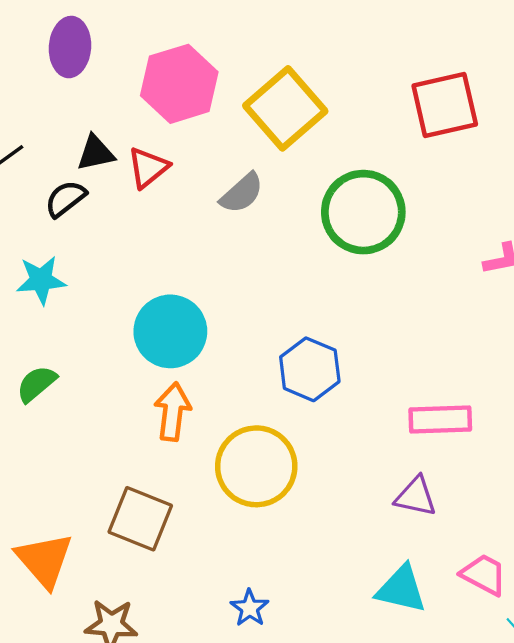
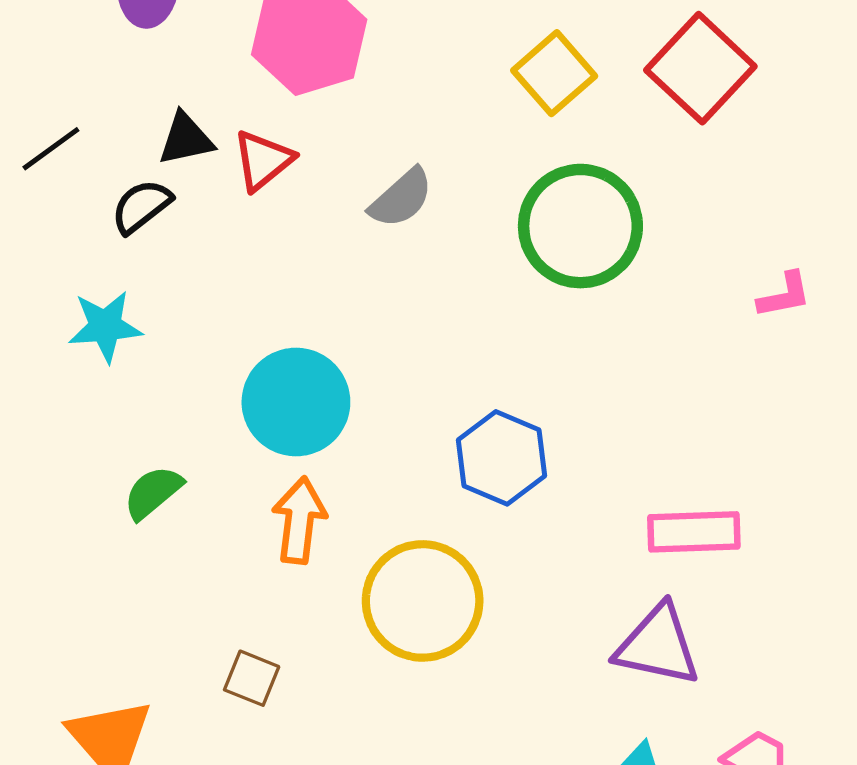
red square: (445, 105) -> (700, 68), turned -34
yellow square: (285, 108) -> (554, 73), moved, size x0.7
green semicircle: (37, 384) -> (153, 492), moved
purple triangle: (416, 496) -> (658, 645), size x1.4
brown square: (140, 519) -> (252, 678), size x0.6

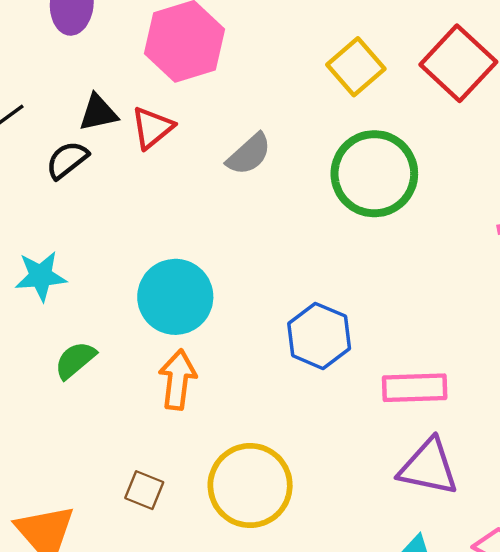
cyan star: (105, 326) -> (41, 276), moved
pink rectangle: (694, 532) -> (415, 388), moved
yellow circle: (423, 601) -> (250, 486), moved

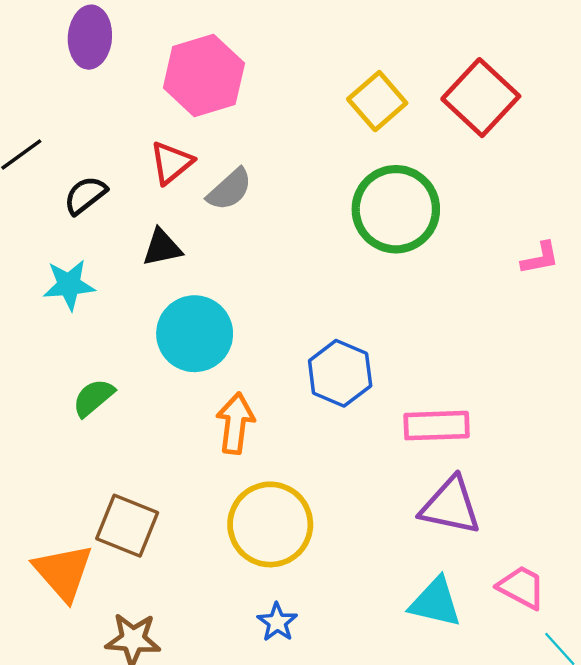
black triangle: (98, 113) -> (162, 248), moved
gray semicircle: (249, 154) -> (230, 189), moved
cyan star: (41, 276) -> (69, 285), moved
orange arrow: (178, 380) -> (235, 423), moved
brown square: (144, 490) -> (127, 526), moved, size x1.6

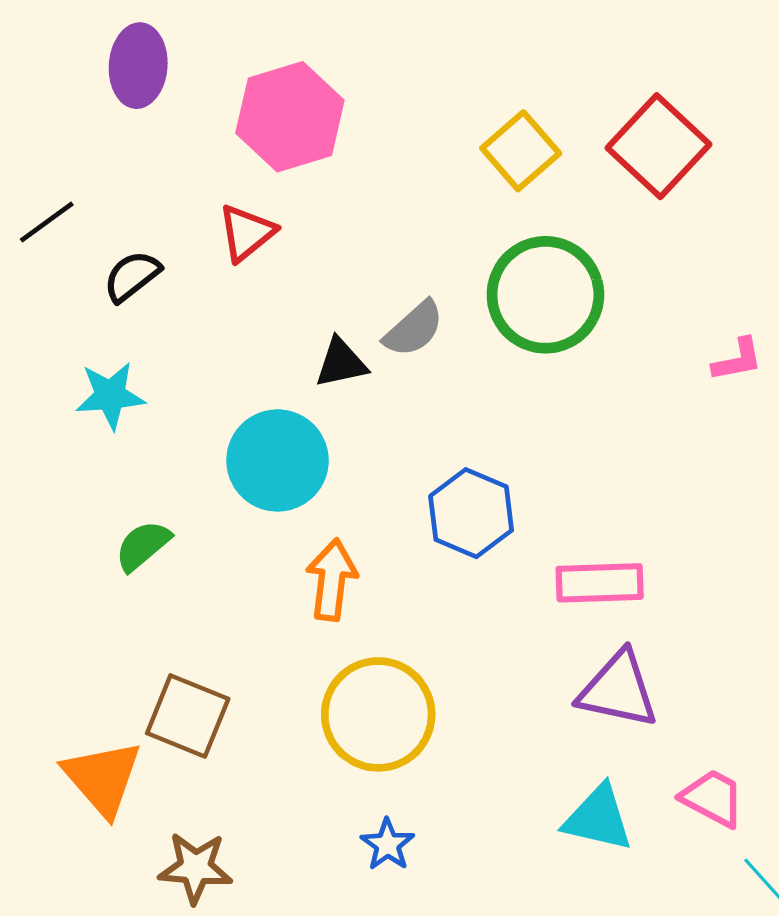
gray semicircle: (230, 189) -> (414, 329), moved
black triangle: (162, 248) -> (341, 363), moved

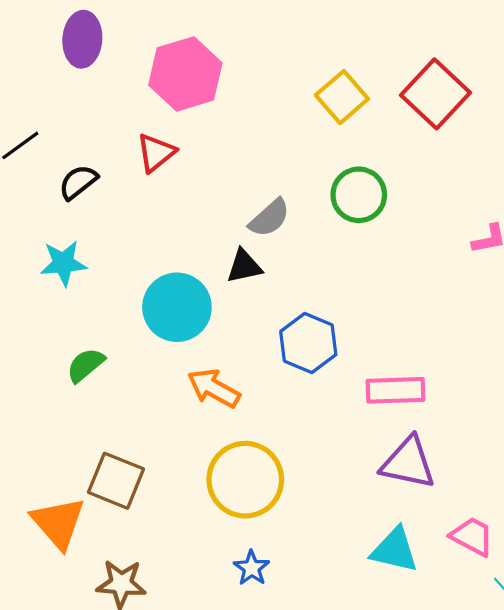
green circle: (545, 295) -> (359, 195), size x0.7
black triangle: (341, 363) -> (244, 266), moved
orange arrow: (332, 580) -> (214, 388), turned -68

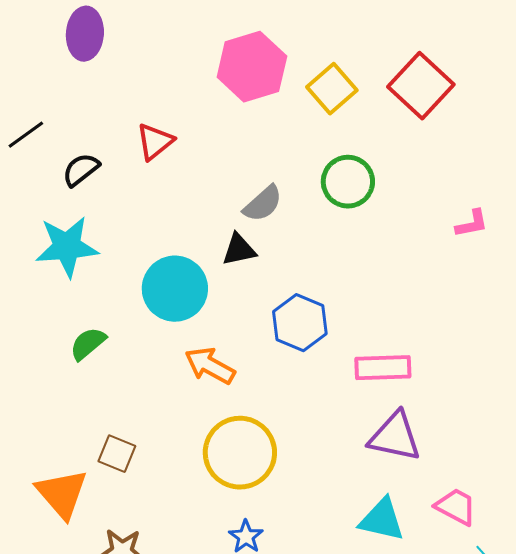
pink hexagon: (185, 74) -> (252, 67), moved
cyan star: (63, 263) -> (67, 247), size x1.4
brown square: (116, 481) -> (117, 454), size x0.7

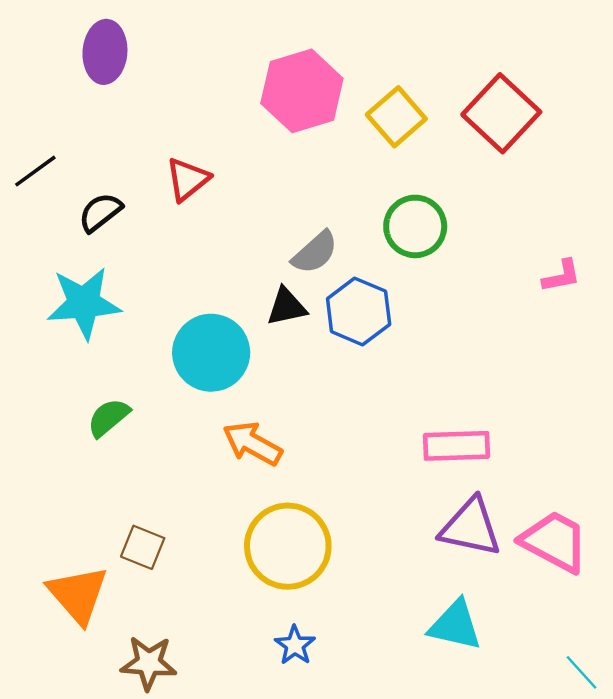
blue hexagon: (300, 323) -> (359, 311), moved
pink trapezoid: (456, 507) -> (554, 541), moved, size x1.4

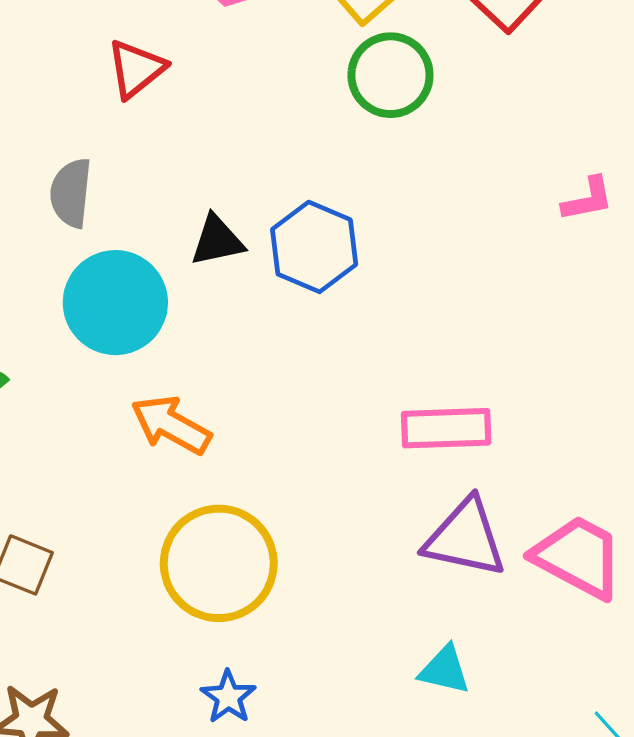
red triangle: (188, 179) -> (136, 69), moved
green circle: (415, 226) -> (390, 75), moved
gray semicircle: (315, 252) -> (71, 193), moved, turned 138
cyan triangle: (455, 625) -> (445, 670), size x0.7

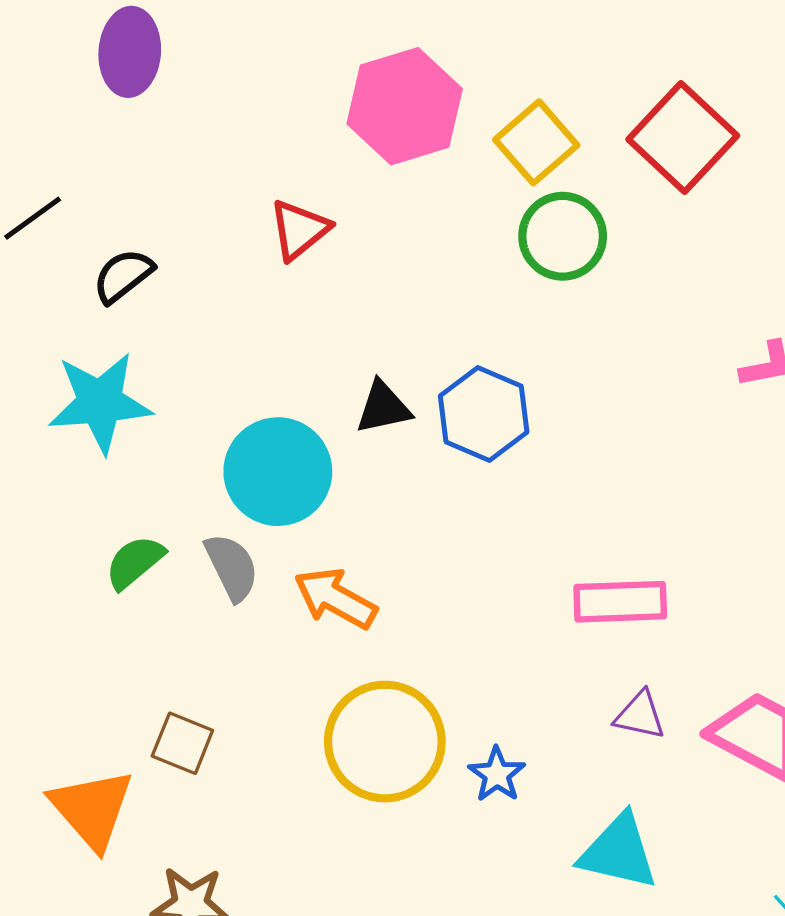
gray semicircle: (71, 193) -> (232, 567), moved, turned 148
purple triangle: (465, 538) -> (640, 715), size x0.6
cyan triangle: (445, 670) -> (619, 852), size x1.5
blue star: (228, 697) -> (497, 774), moved

